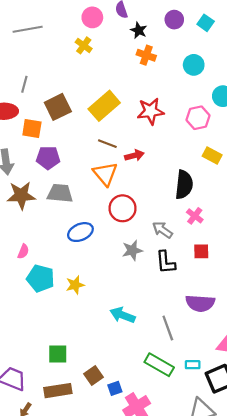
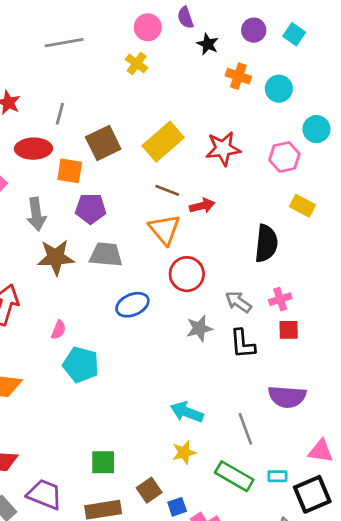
orange cross: (146, 55) -> (238, 76), moved
pink cross: (195, 216) -> (280, 299), moved, turned 35
yellow star: (75, 285) -> (184, 452), moved

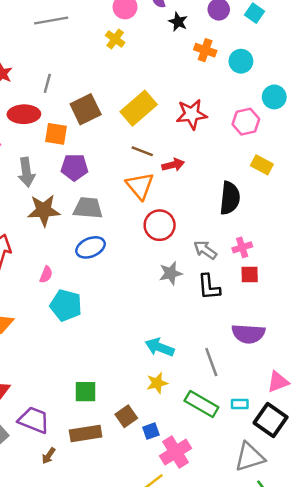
blue ellipse: (132, 305) -> (91, 247), moved
pink triangle: (321, 451) -> (278, 382), turned -30
black square: (312, 494) -> (271, 420), turned -32

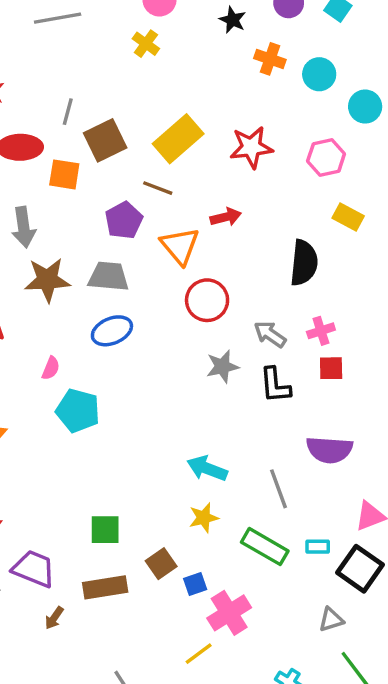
gray line: (47, 83) -> (68, 112), moved
cyan circle: (274, 97) -> (365, 107), moved
brown line: (142, 151) -> (158, 188), moved
purple pentagon: (74, 167) -> (124, 220), moved, turned -30
gray triangle: (250, 457) -> (331, 620), size x0.6

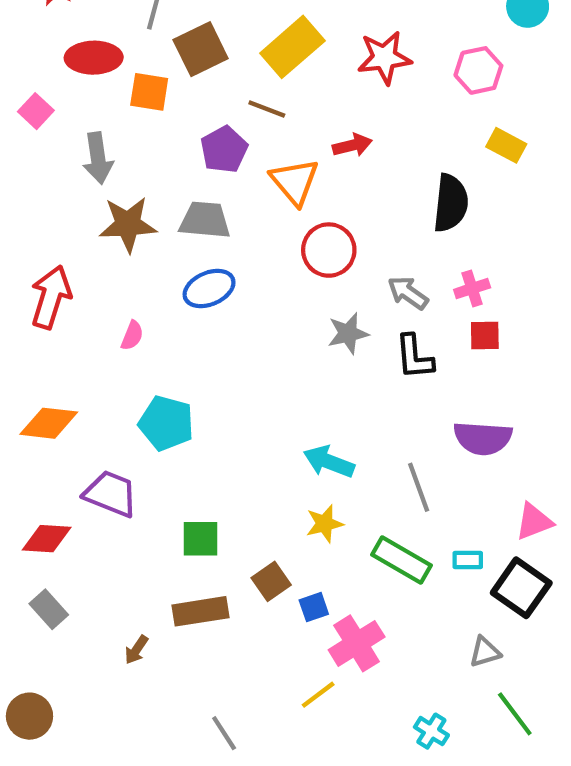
cyan pentagon: (78, 411) -> (166, 423), moved
purple trapezoid: (34, 569) -> (111, 494), moved

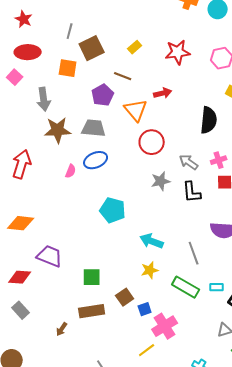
yellow rectangle: (292, 47) -> (135, 47), size x0.5
red ellipse: (94, 58) -> (28, 52), moved
pink semicircle: (132, 336) -> (71, 171), moved
cyan pentagon: (166, 423) -> (113, 210), moved

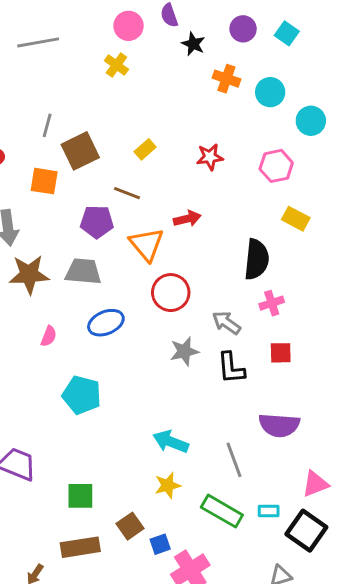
red star: (178, 52) -> (210, 157), size x0.7
purple pentagon: (103, 95) -> (97, 222), turned 30
blue ellipse: (96, 160) -> (106, 323), moved
pink cross: (219, 160) -> (272, 303), moved
cyan pentagon: (113, 210) -> (82, 395), moved

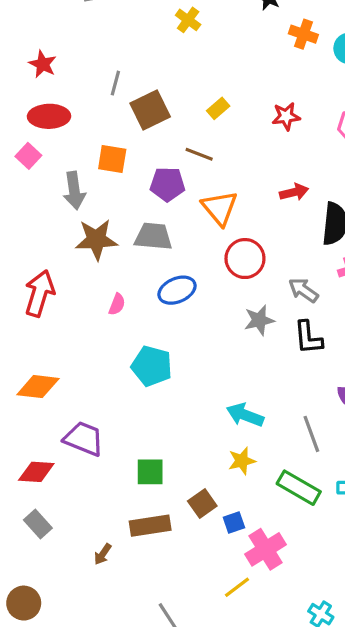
orange square: (44, 181) -> (112, 159), moved
red arrow: (187, 219) -> (294, 192), moved

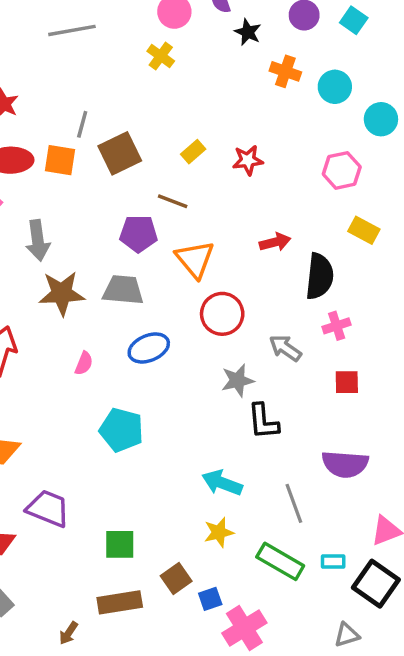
red star: (286, 116) -> (248, 160), moved
orange square: (112, 159) -> (60, 160), moved
black L-shape: (308, 338) -> (263, 421), moved

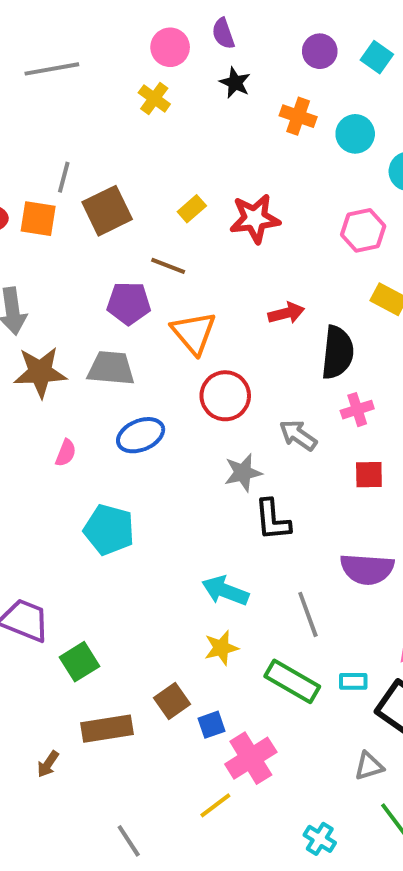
black star: (248, 32) -> (235, 83), moved
red star: (248, 160) -> (255, 219), size x1.4
green square: (120, 544) -> (80, 662), moved, turned -32

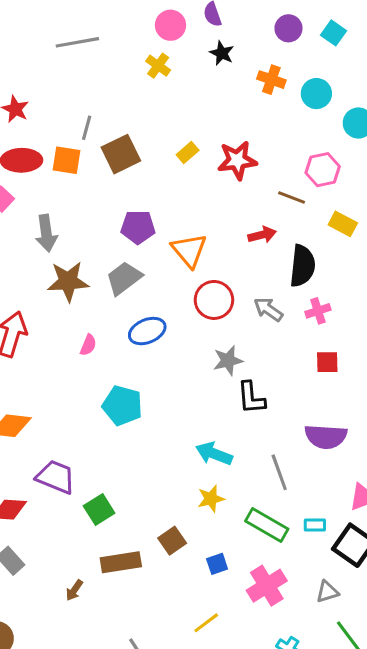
brown line: (168, 266) -> (292, 198), moved
gray trapezoid: (111, 368) -> (124, 278), turned -42
gray arrow: (298, 435) -> (268, 309), moved
blue square: (211, 725) -> (217, 564), moved
pink cross: (251, 758) -> (267, 586), moved

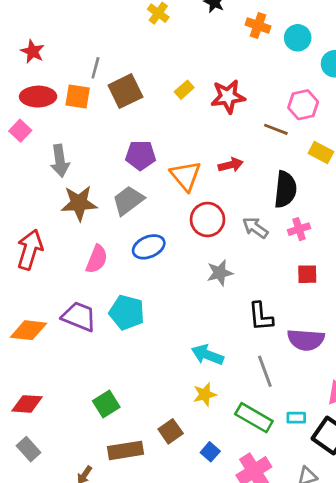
red arrow: (262, 235) -> (231, 165), moved
pink semicircle: (88, 345) -> (97, 259), size x1.5
black L-shape: (251, 398) -> (261, 317), moved
purple trapezoid: (56, 477) -> (79, 317), moved
blue square: (217, 564) -> (210, 452), turned -30

